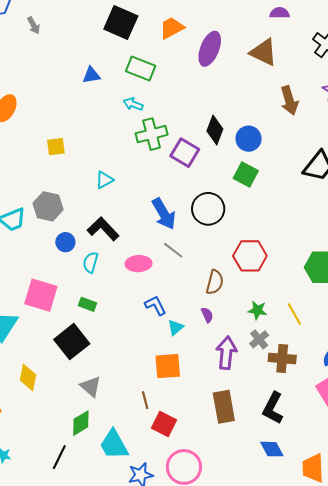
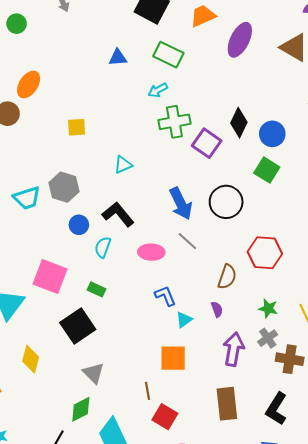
cyan arrow: (133, 104) -> (158, 90), turned -54

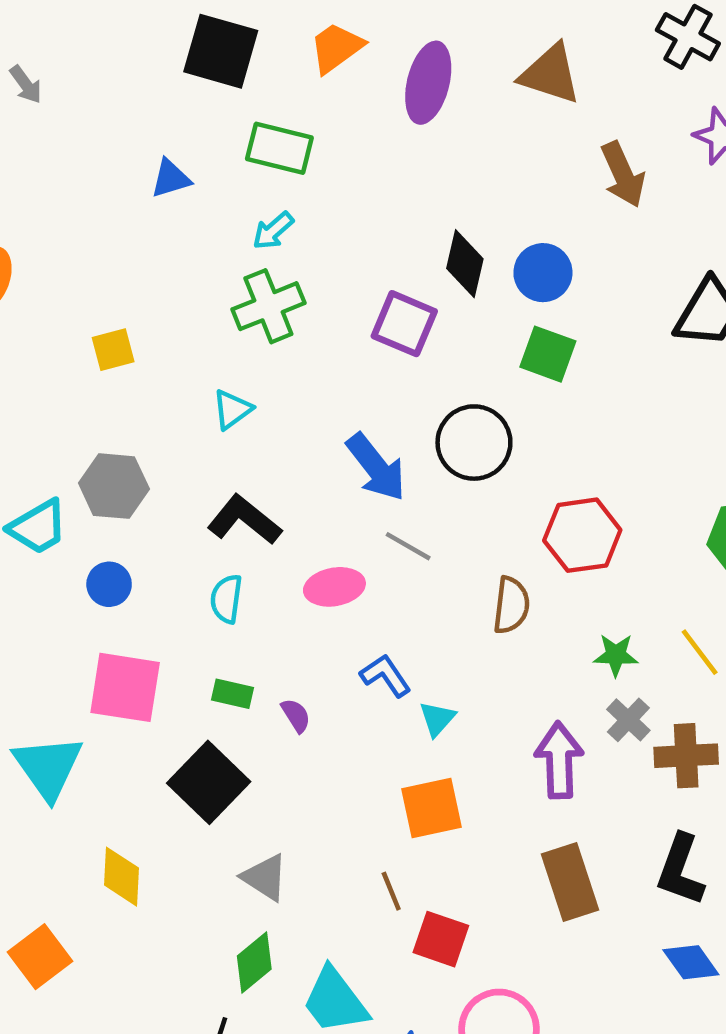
green cross: (174, 122) -> (268, 306), moved
blue circle: (79, 225) -> (109, 584), moved
purple semicircle: (217, 309) -> (296, 715), moved

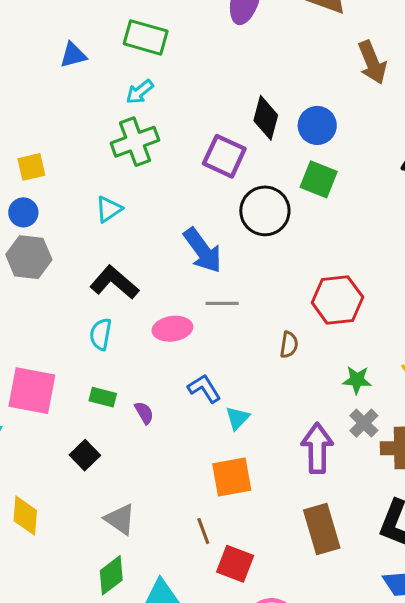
black circle: (474, 443) -> (265, 211), moved
gray line: (408, 546) -> (222, 303), turned -32
blue circle: (109, 584) -> (23, 212), moved
brown semicircle: (511, 605) -> (289, 345), size x0.7
black square: (209, 782) -> (85, 455), size x0.6

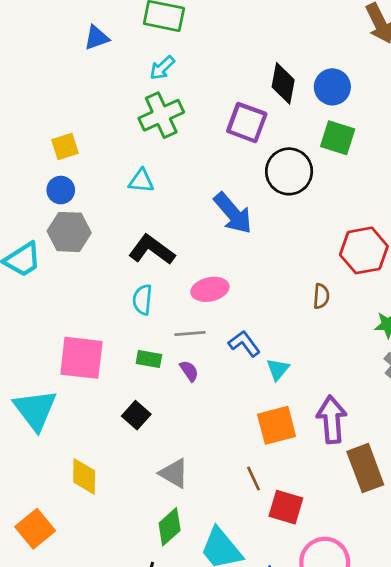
cyan triangle: (109, 209) -> (141, 181), turned 44
gray line: (222, 303) -> (190, 334), moved
purple arrow: (317, 448) -> (332, 419), moved

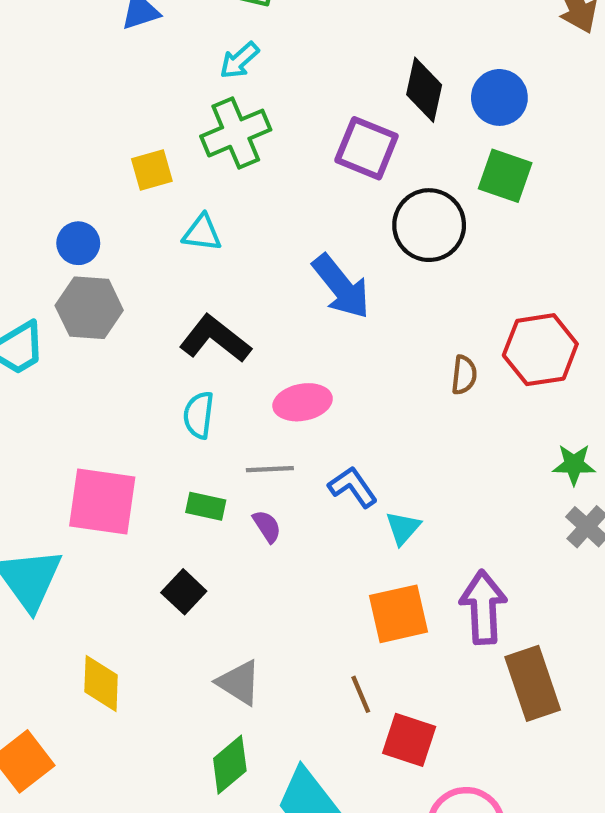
yellow square: (65, 146) -> (152, 170), moved
brown semicircle: (321, 296) -> (464, 375), moved

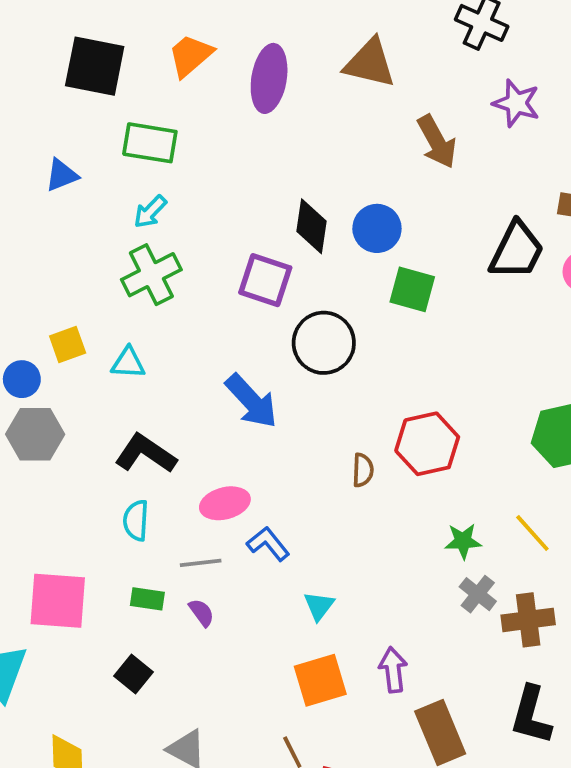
yellow square: (152, 170) -> (68, 344), moved
green square: (505, 176) -> (412, 289), moved
blue L-shape: (353, 487) -> (268, 544), moved
purple arrow: (483, 607) -> (393, 670), size x0.7

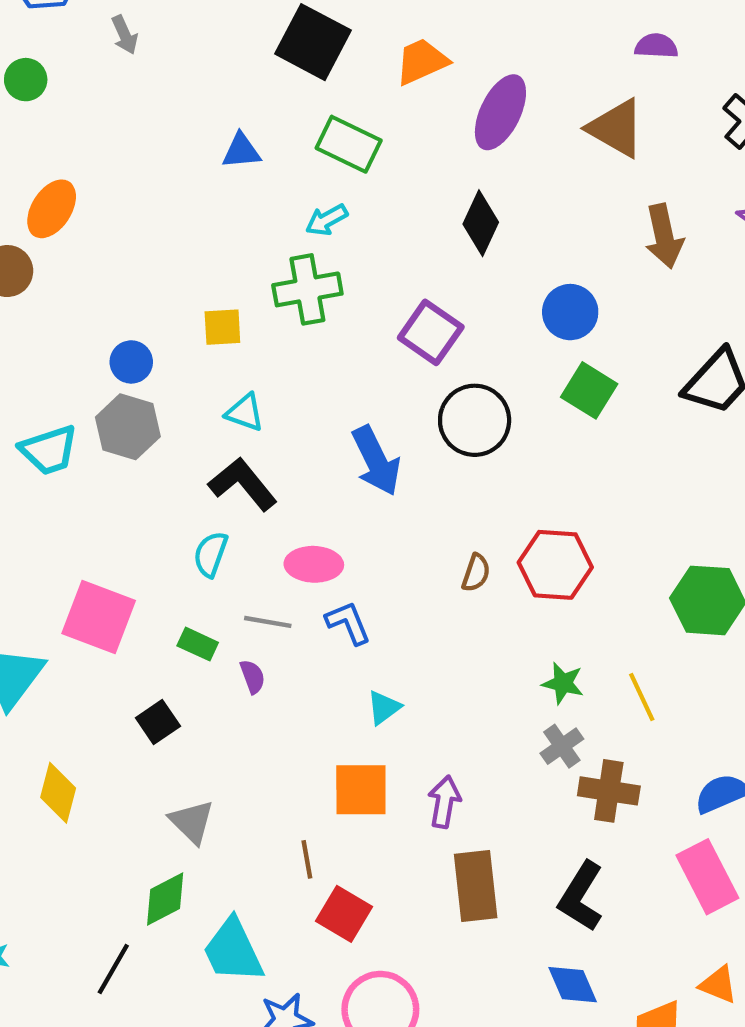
black diamond: (312, 226) -> (481, 223), moved
yellow square: (68, 344) -> (222, 327), moved
cyan triangle: (128, 363) -> (245, 412), moved

